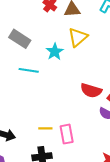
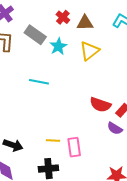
gray rectangle: (20, 39) -> (35, 35), moved
cyan star: (55, 52) -> (58, 46), moved

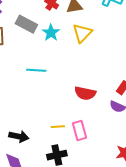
red semicircle: (100, 105) -> (85, 93), moved

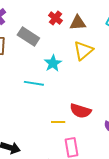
cyan star: (51, 33) -> (53, 63), moved
yellow line: (58, 127) -> (58, 122), moved

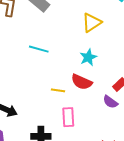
cyan star: (53, 63) -> (88, 57), moved

